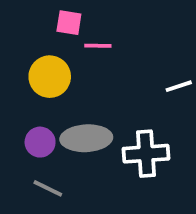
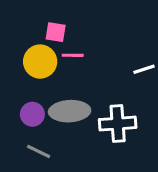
pink square: (69, 23) -> (56, 32), moved
pink line: (98, 46) -> (73, 55), moved

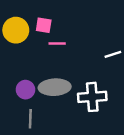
yellow circle: (40, 62) -> (16, 30), moved
gray line: (39, 151) -> (30, 119), turned 66

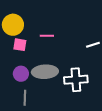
pink square: (44, 25) -> (20, 45), moved

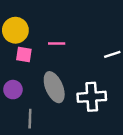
gray ellipse: (45, 72) -> (54, 87), turned 70
purple circle: (21, 74) -> (13, 90), moved

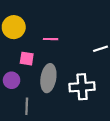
pink square: (24, 54) -> (27, 59), moved
gray ellipse: (54, 87) -> (48, 78), turned 32

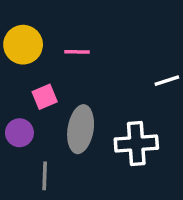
pink line: (51, 39) -> (77, 52), moved
pink square: (27, 59) -> (45, 97), turned -32

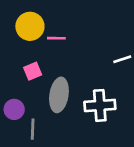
yellow circle: (23, 45) -> (30, 26), moved
purple circle: (19, 133) -> (14, 109), moved

